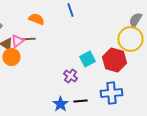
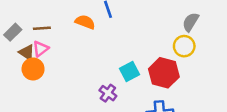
orange semicircle: (36, 19) -> (85, 22), moved
brown line: (28, 39) -> (42, 28), moved
yellow circle: (130, 39) -> (184, 46), size x0.7

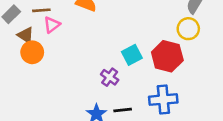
pink triangle: (41, 49) -> (52, 25), moved

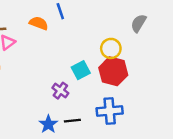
yellow circle: (188, 29) -> (111, 48), moved

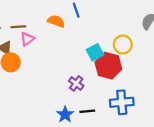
cyan square: (81, 70) -> (95, 52), moved
red hexagon: (113, 71) -> (108, 66), moved

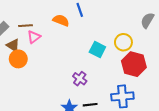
cyan square: (95, 52) -> (97, 50), turned -35
red hexagon: (108, 66) -> (134, 64), moved

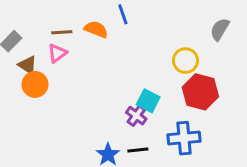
brown line: (26, 26) -> (62, 32), moved
cyan square: (97, 50) -> (148, 101), moved
purple cross: (80, 79) -> (136, 116), moved

